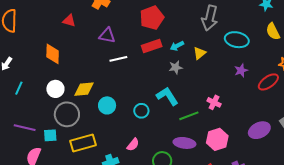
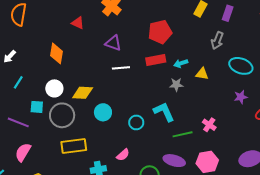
gray arrow: (210, 18) -> (217, 40), size x0.7
yellow triangle: (200, 53) -> (202, 74), turned 40
cyan square: (50, 135) -> (37, 107), moved

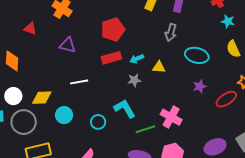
white line: (121, 68) -> (79, 82), moved
pink cross: (209, 125) -> (171, 117), size x1.5

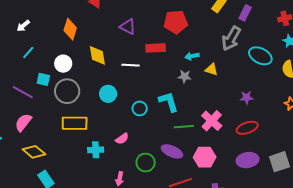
gray arrow: (171, 32) -> (231, 38), size x1.4
cyan ellipse: (197, 55) -> (260, 56), moved
red rectangle: (111, 58) -> (156, 48), moved
yellow diamond: (42, 98) -> (97, 55), moved, turned 70
red ellipse: (226, 99) -> (247, 128), moved

